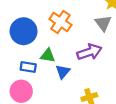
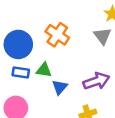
purple arrow: (89, 52) -> (96, 81), moved
blue rectangle: (28, 67) -> (21, 73), moved

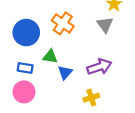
blue rectangle: (21, 73) -> (25, 68), moved

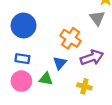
orange cross: (63, 23) -> (70, 38), moved
green triangle: (50, 57) -> (46, 79), moved
yellow cross: (91, 98) -> (84, 86), turned 32

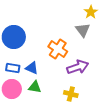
blue triangle: (60, 63) -> (32, 68), moved, turned -48

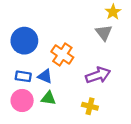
orange cross: (58, 49) -> (62, 54), moved

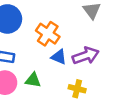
blue triangle: (45, 76) -> (59, 57), moved

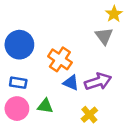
yellow cross: (77, 89) -> (89, 115), turned 35

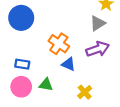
gray triangle: (104, 36) -> (98, 23), turned 35
blue circle: (19, 45) -> (21, 18), moved
purple arrow: (98, 81) -> (98, 49), moved

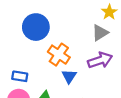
blue circle: (21, 18) -> (36, 27), moved
blue triangle: (69, 64) -> (69, 76), turned 40

